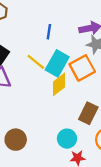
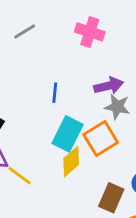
yellow line: (36, 62) -> (20, 176), moved

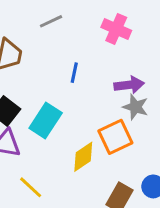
blue line: (55, 93) -> (74, 73), moved
cyan rectangle: (68, 134) -> (46, 121), moved
yellow line: (20, 176) -> (31, 187), moved

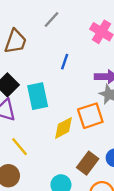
gray line: (51, 21) -> (52, 20), turned -30
cyan rectangle: (46, 121) -> (38, 96), turned -52

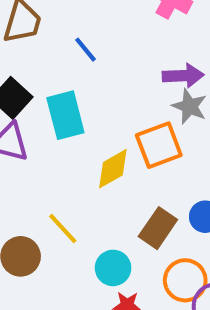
blue line: (65, 62) -> (86, 50), moved, turned -56
yellow line: (20, 147) -> (63, 228), moved

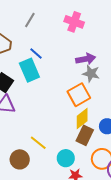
cyan rectangle: (65, 115) -> (29, 70), moved
yellow diamond: (113, 169) -> (82, 119), moved

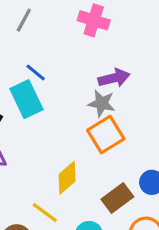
gray star: (91, 73) -> (102, 103), moved
yellow diamond: (82, 119) -> (67, 178), moved
brown rectangle: (85, 135) -> (117, 198), turned 30

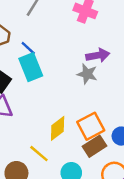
blue line: (36, 73) -> (28, 48), moved
orange square: (106, 135) -> (91, 126), moved

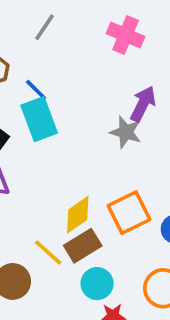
purple arrow: (98, 55) -> (143, 104), turned -55
brown rectangle: (94, 146) -> (83, 246), moved

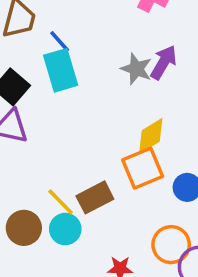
gray star: (126, 132) -> (136, 69), moved
yellow diamond: (78, 215) -> (151, 136), moved
cyan circle: (97, 284) -> (65, 229), moved

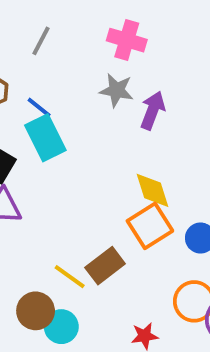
gray star: (136, 69) -> (117, 90), moved
yellow diamond: (151, 136) -> (153, 190), turned -66
cyan circle: (65, 229) -> (61, 327), moved

